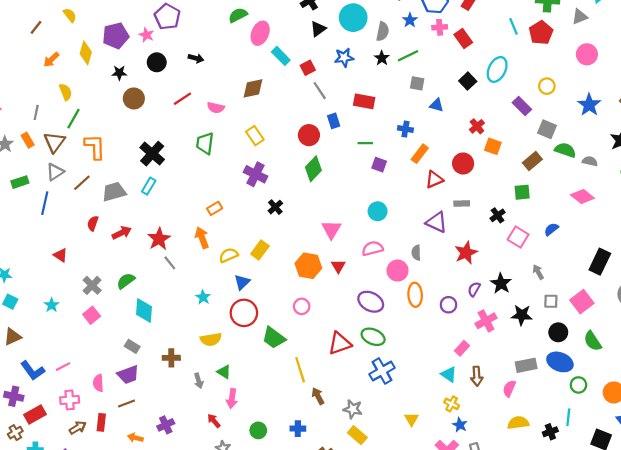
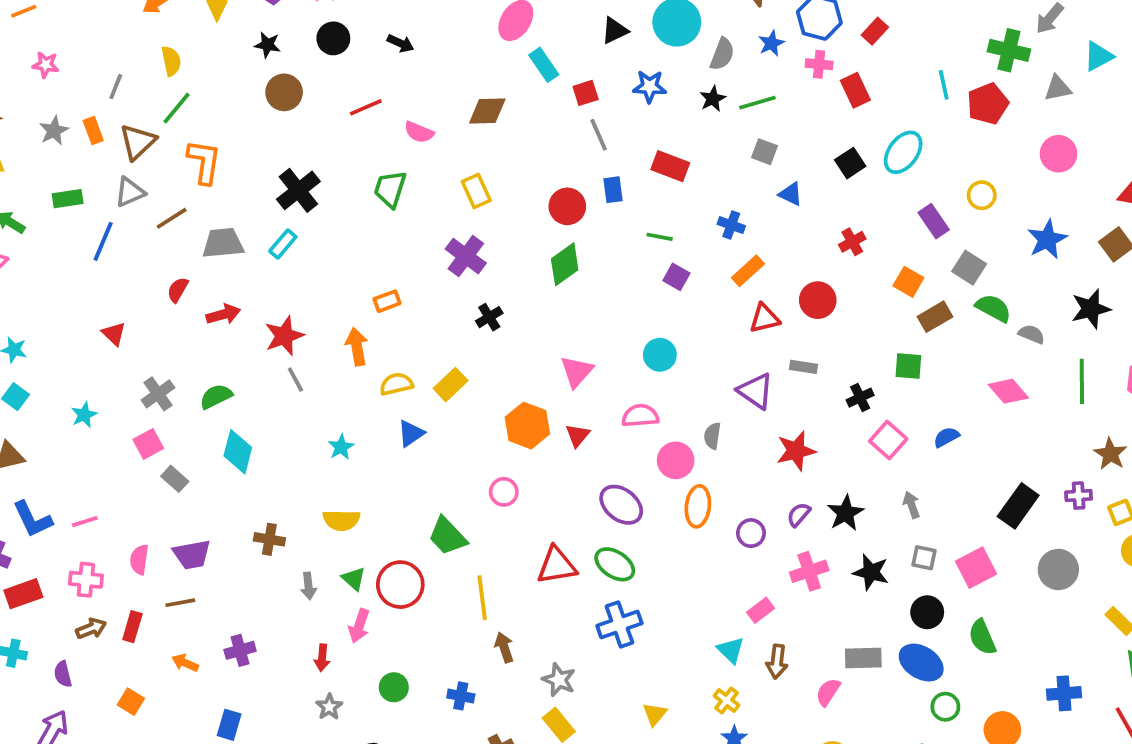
orange square: (493, 146) -> (908, 282), moved
red circle: (244, 313) -> (400, 585), moved
gray rectangle: (132, 346) -> (175, 479), moved
red arrow: (214, 421) -> (322, 658), turned -144

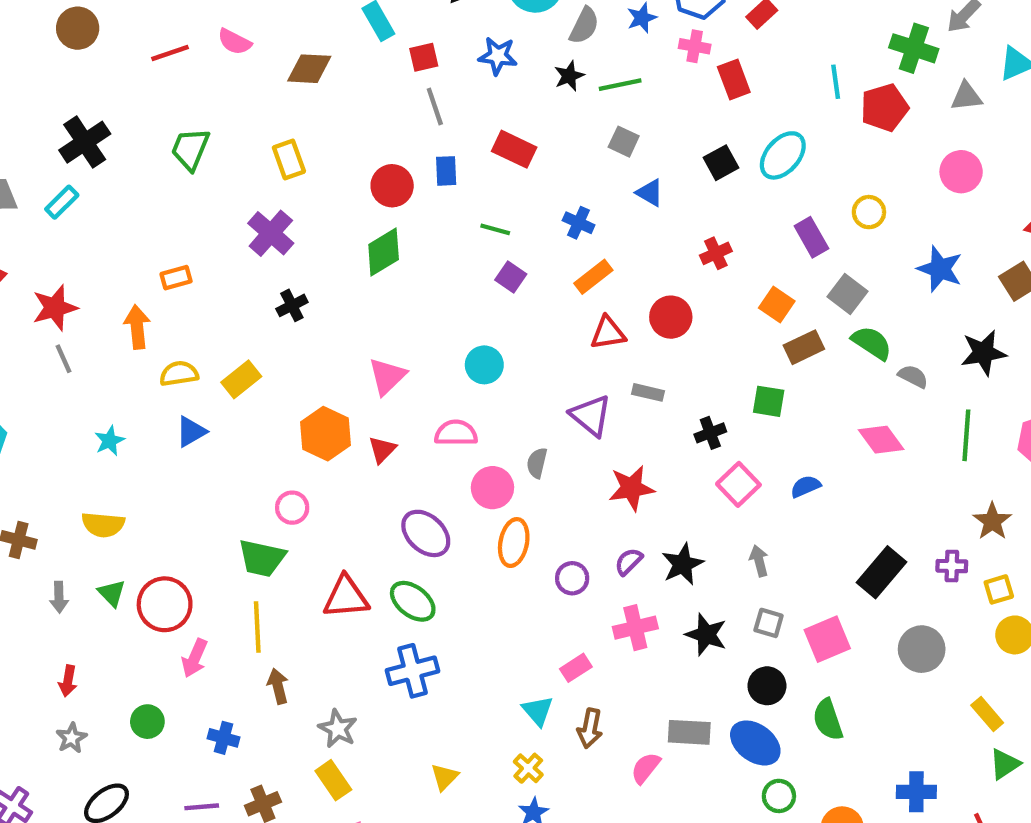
pink semicircle: (419, 132) -> (234, 42), moved
blue star: (1047, 239) -> (940, 269), turned -30
green trapezoid: (447, 536) -> (262, 558), moved, turned -39
pink arrow: (359, 626) -> (195, 658), moved

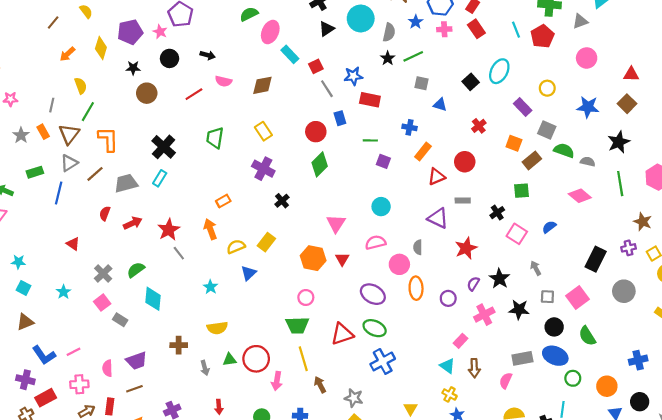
blue star: (498, 56) -> (353, 76), moved
red rectangle: (734, 80) -> (476, 29), moved
green triangle: (112, 593) -> (229, 360), turned -40

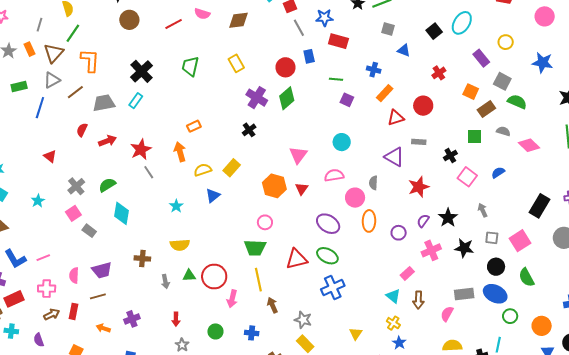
gray semicircle: (588, 162) -> (503, 131), moved
purple cross: (263, 169) -> (257, 98), moved

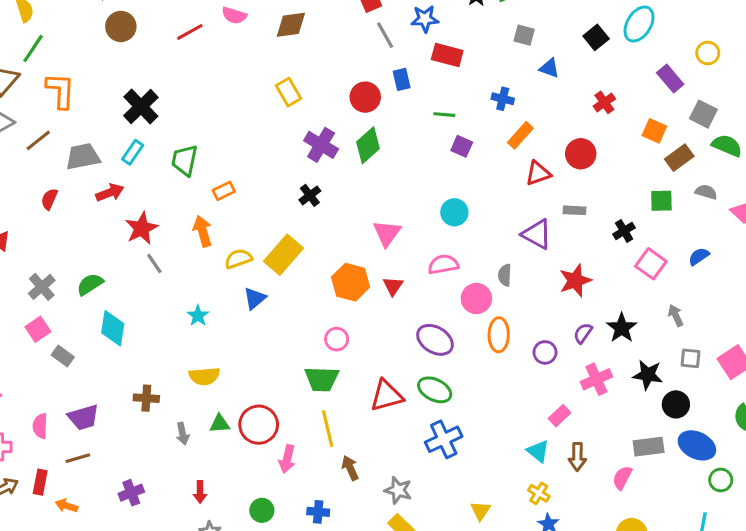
green trapezoid: (190, 66) -> (185, 160), moved
red arrow: (107, 141) -> (110, 193), moved
yellow rectangle: (232, 168) -> (283, 255), size x1.4
black circle: (496, 267) -> (676, 404), moved
orange arrow: (103, 328) -> (66, 506), moved

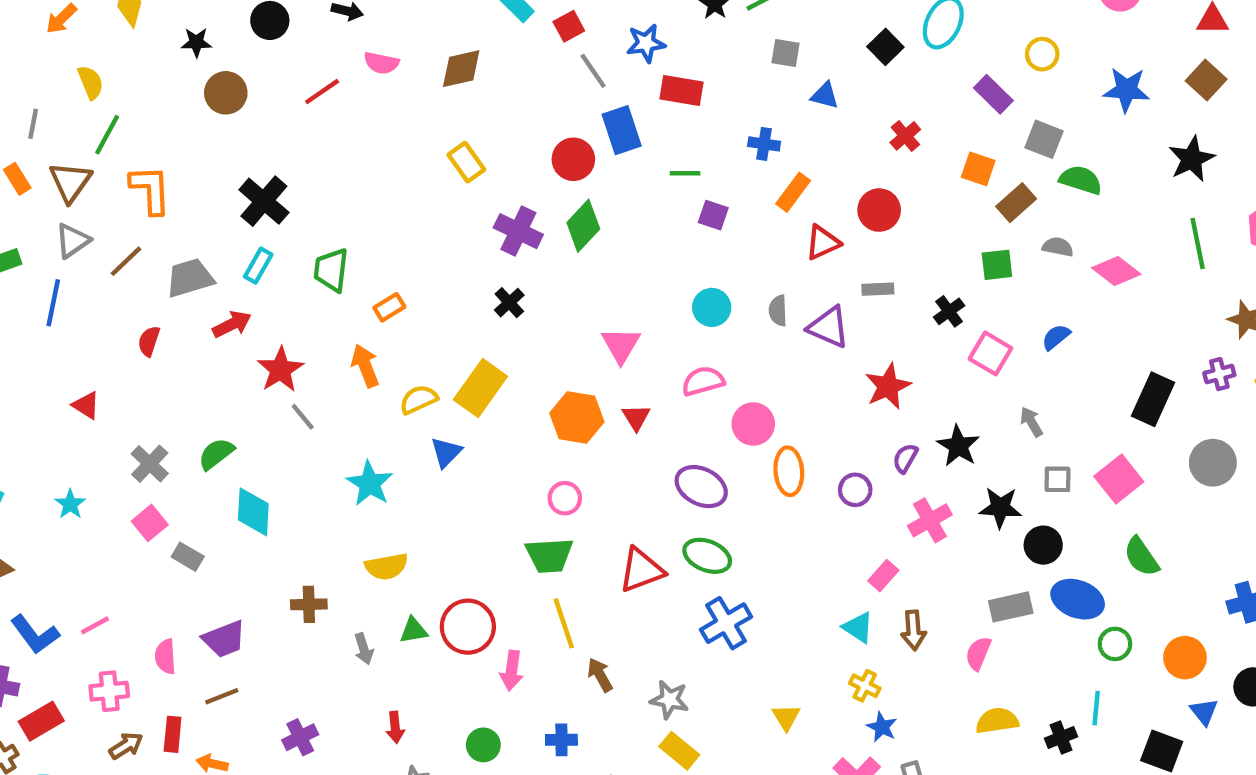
blue rectangle: (402, 79) -> (622, 130), size x1.5
gray semicircle: (505, 275) -> (778, 311), moved
cyan star: (198, 316) -> (370, 483), size x1.5

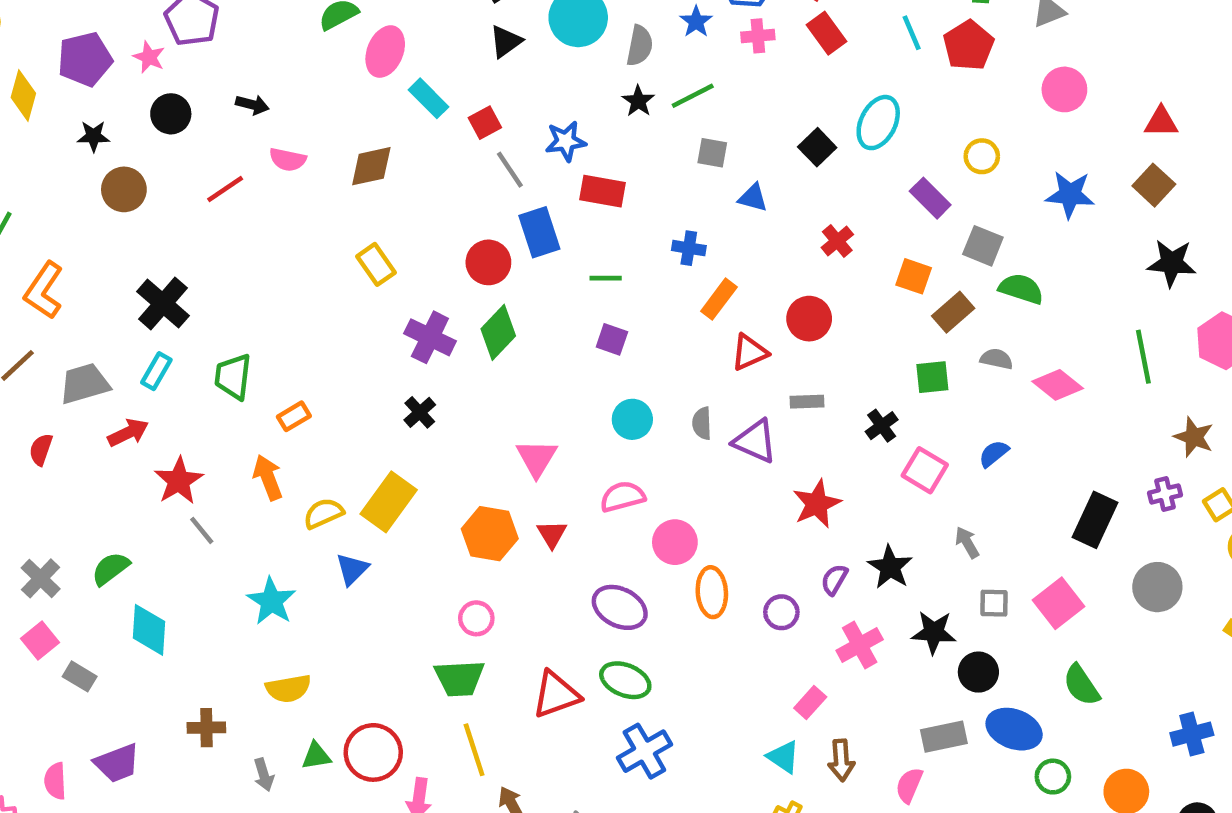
black star: (1192, 159) -> (1172, 263), moved, turned 30
orange L-shape: (150, 190) -> (44, 290), turned -144
purple square: (713, 215) -> (612, 339), moved

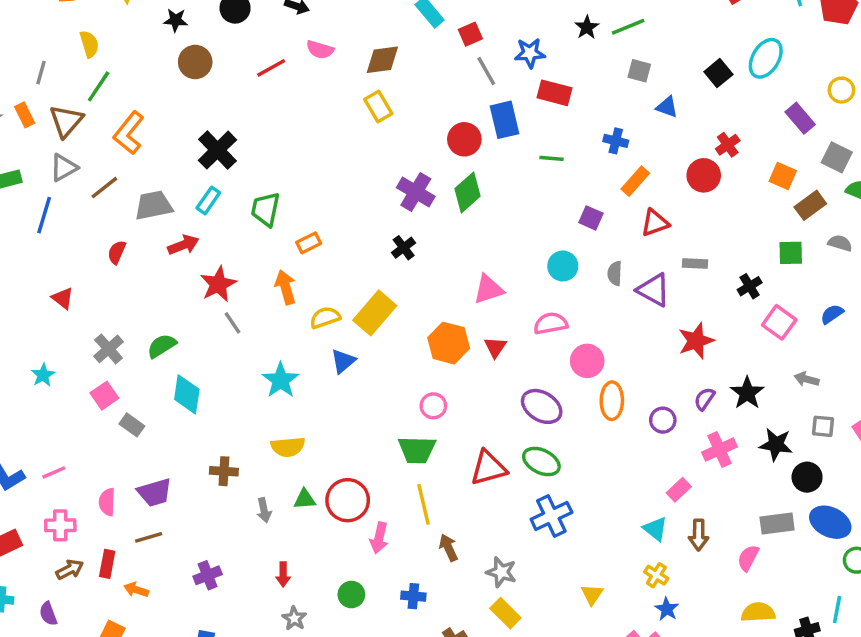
yellow rectangle: (376, 264) -> (378, 106), moved
red circle: (809, 319) -> (704, 175), moved
purple square: (612, 339) -> (591, 218), moved
pink triangle: (537, 458) -> (488, 289), turned 36
gray arrow: (967, 542) -> (807, 379), turned -50

